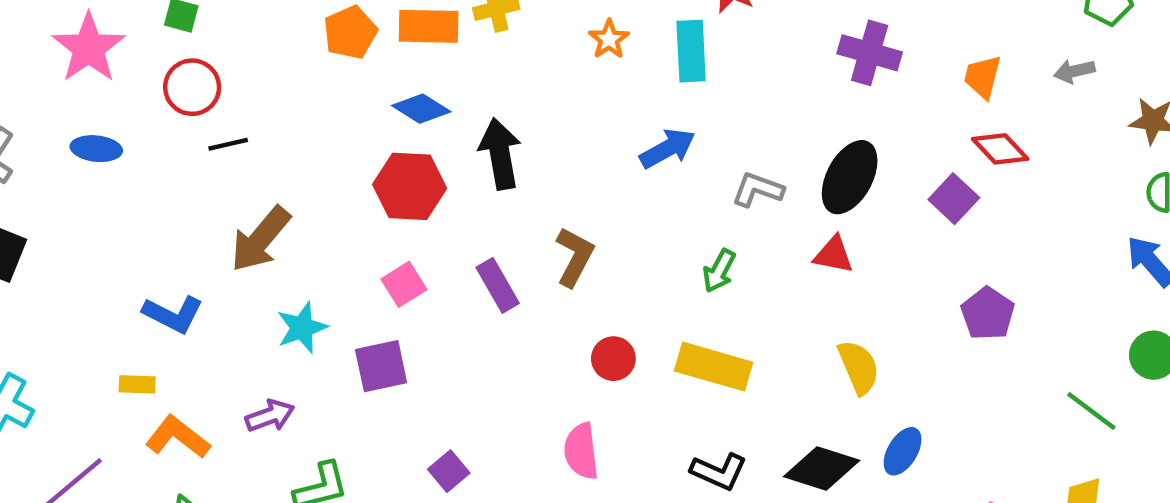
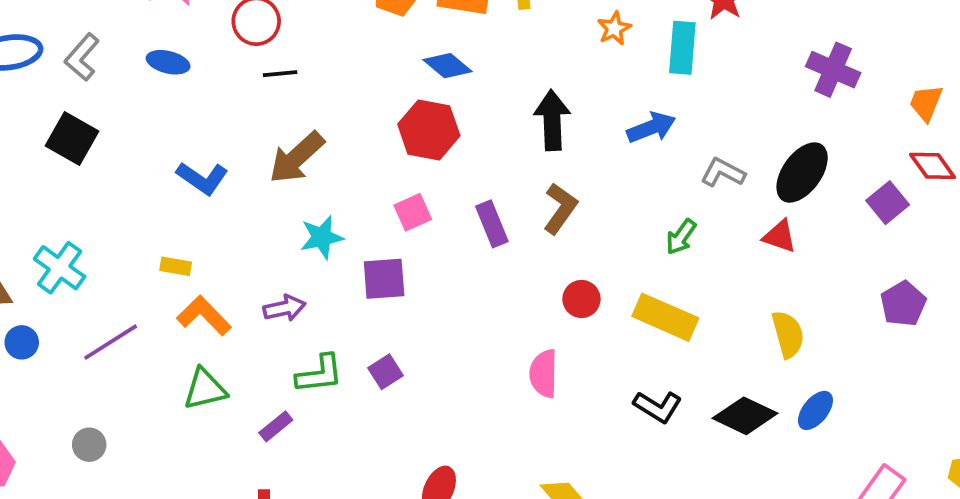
black arrow: (500, 154) -> (552, 120), moved
blue L-shape: (173, 314) -> (202, 178), moved
purple square: (449, 471) -> (386, 372), moved

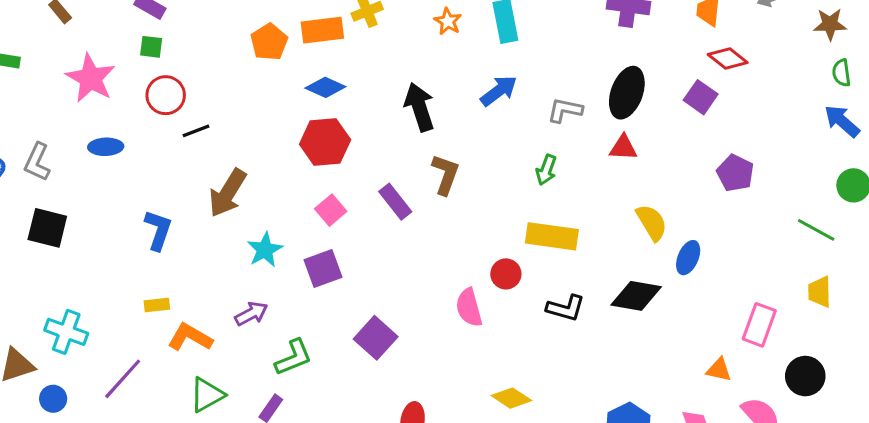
blue L-shape: (202, 178) -> (158, 230), turned -90
red circle: (581, 299) -> (506, 274), moved
purple square: (386, 372) -> (376, 338), moved, size x1.5
blue ellipse: (815, 410) -> (688, 258), moved

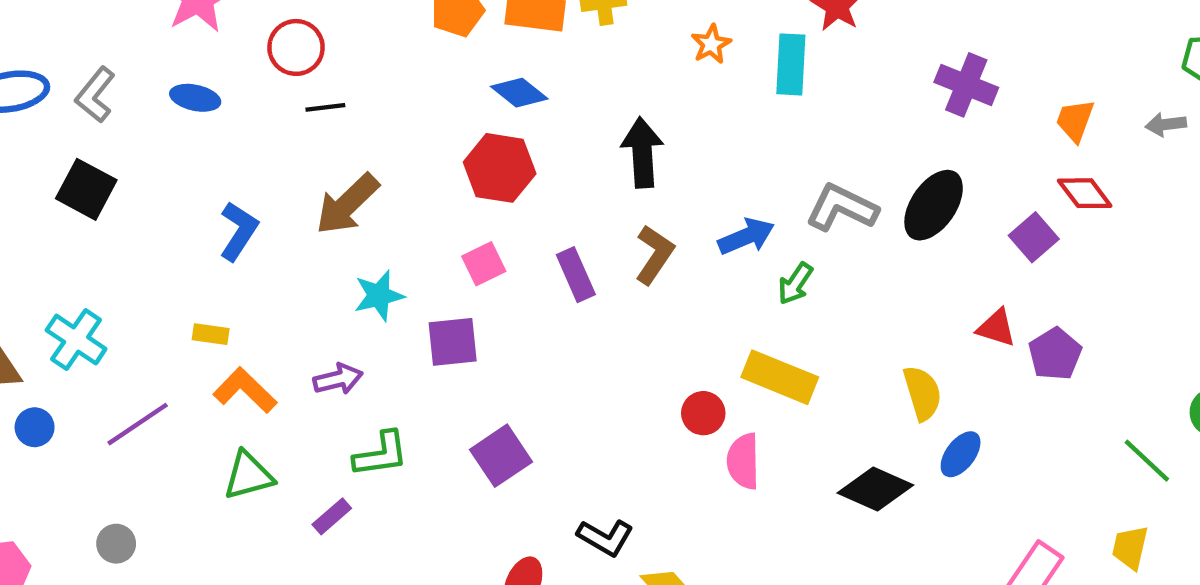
blue arrow: (499, 91) -> (746, 236), moved
gray L-shape: (565, 110) -> (842, 208), size x1.4
red triangle: (623, 148) -> (996, 328), moved
pink semicircle: (469, 308) -> (743, 461), moved
black L-shape: (566, 308) -> (605, 537), moved

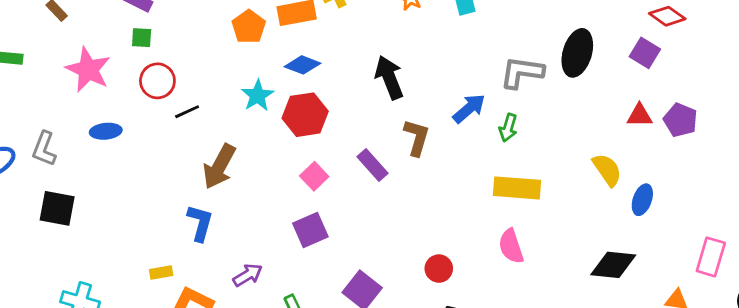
blue L-shape: (239, 231) -> (200, 223), moved
cyan star: (379, 296) -> (257, 96), moved
red circle: (703, 413) -> (439, 269), moved
black diamond: (875, 489) -> (613, 265), moved

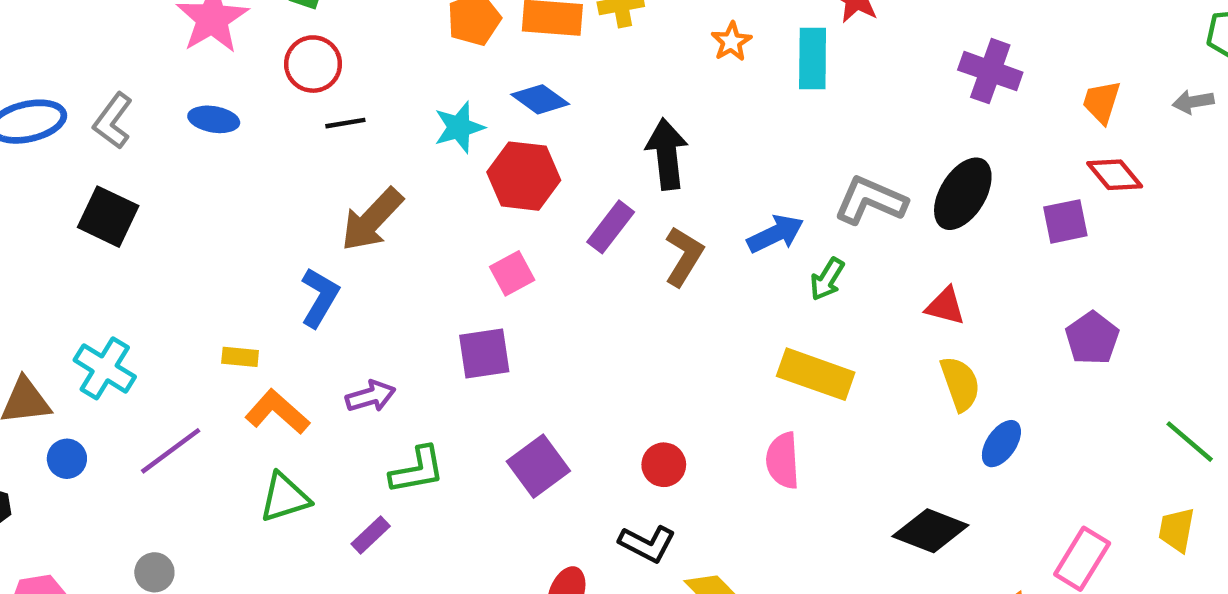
purple square: (645, 53) -> (1065, 221), turned 32
red triangle: (640, 116) -> (945, 306), moved
purple rectangle: (373, 165) -> (611, 227), moved, turned 64

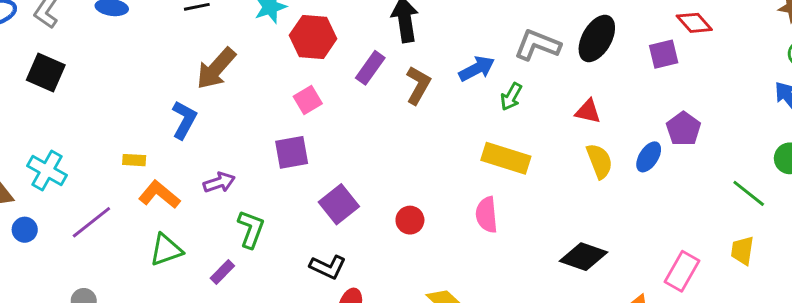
blue ellipse: (1001, 444) -> (649, 157), moved
purple square: (538, 466) -> (339, 204), moved
green L-shape: (417, 470) -> (251, 229), turned -57
black L-shape: (647, 544) -> (328, 267), moved

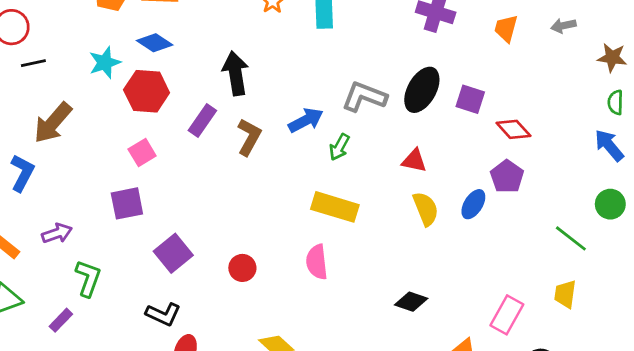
red diamond: (694, 23) -> (513, 129), moved
purple square: (664, 54) -> (470, 99), moved, turned 32
black diamond: (583, 257) -> (411, 302), size x0.7

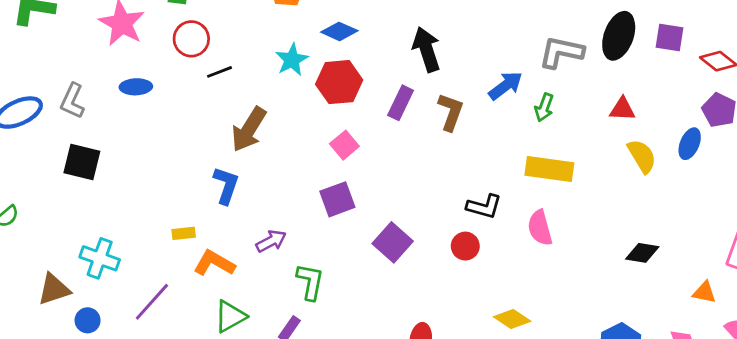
black L-shape: (163, 314) -> (484, 206), moved

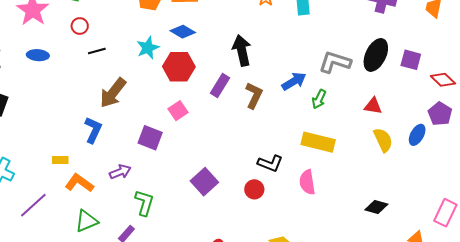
red circle: (191, 39) -> (80, 26), size x0.7
purple square: (337, 199) -> (150, 138), moved, turned 35

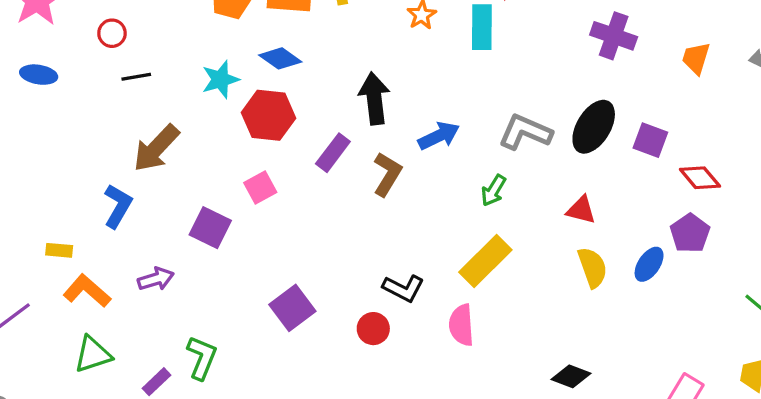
blue arrow: (294, 81) -> (439, 136), moved
yellow rectangle: (318, 142) -> (485, 261), turned -64
green L-shape: (144, 203) -> (202, 358), moved

